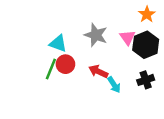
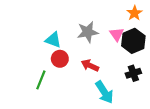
gray star: (96, 35) -> (88, 32), turned -30
green line: (51, 69) -> (41, 80), moved
cyan arrow: (114, 85) -> (104, 92), moved, size x1.5

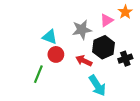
pink triangle: (117, 34) -> (107, 20), moved, turned 32
black hexagon: (133, 41) -> (104, 47), moved
black cross: (133, 73) -> (125, 59), moved

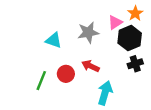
black hexagon: (104, 47) -> (130, 38), moved
red circle: (56, 54) -> (66, 74), moved
cyan arrow: (97, 86) -> (105, 93), turned -130

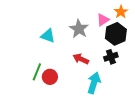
gray star: (88, 32) -> (79, 29), turned -30
black cross: (135, 64) -> (111, 57), moved
red circle: (66, 74) -> (50, 77), moved

